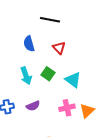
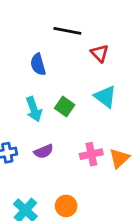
red triangle: (59, 48) -> (100, 53), moved
cyan triangle: (73, 80) -> (105, 97), moved

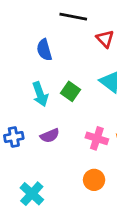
pink cross: (91, 154) -> (97, 138), turned 30
orange circle: (66, 206) -> (94, 180), moved

